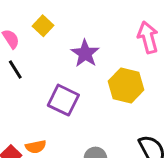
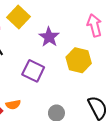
yellow square: (43, 26) -> (18, 17), size x1.5

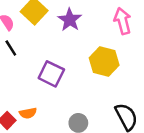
purple star: (49, 37) -> (70, 20), moved

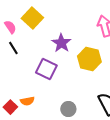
purple star: (70, 20) -> (61, 43), moved

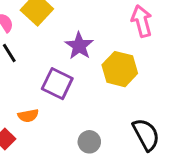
orange semicircle: (27, 101) -> (28, 116), moved

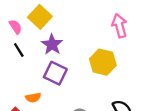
purple star: (79, 46) -> (52, 44), moved

